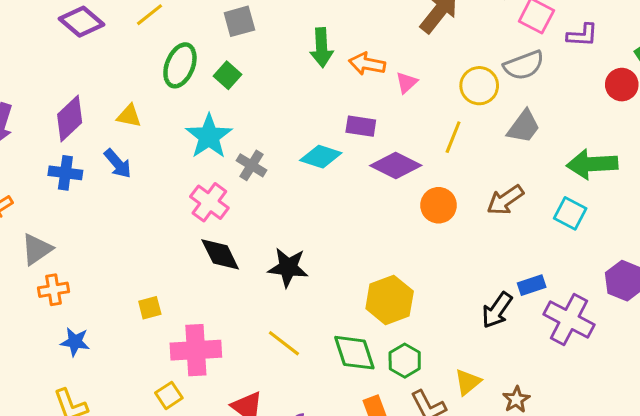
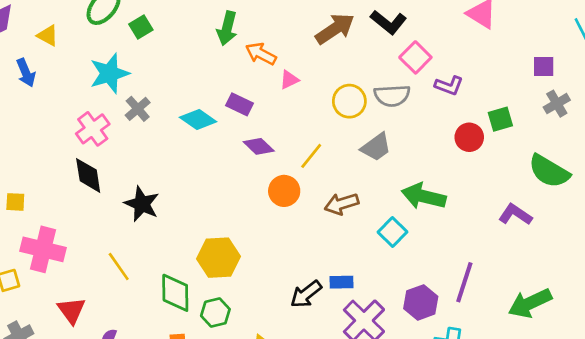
yellow line: (453, 137) -> (311, 156), moved
purple diamond: (396, 166) -> (259, 146), size x0.7

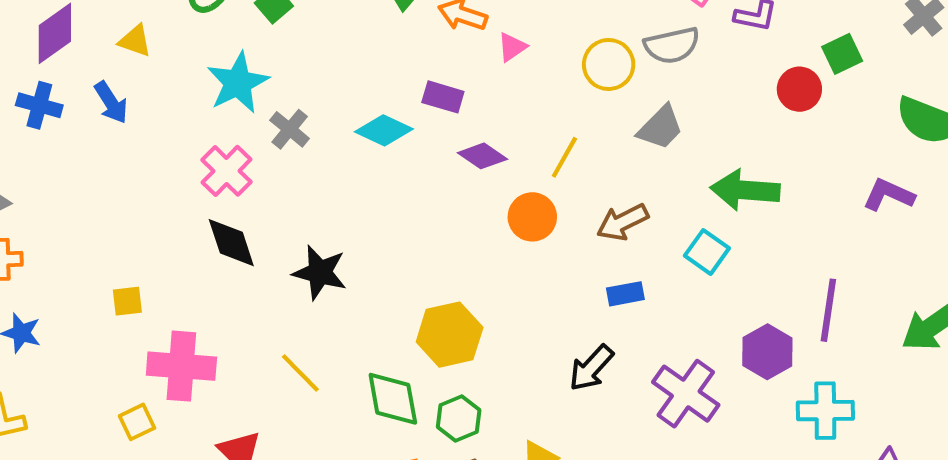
blue rectangle: (342, 282) -> (625, 294), moved

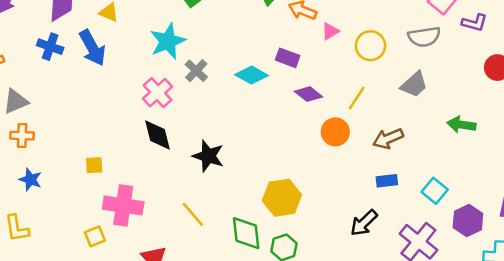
yellow circle: (609, 64) -> (370, 46), moved
blue arrow: (111, 102) -> (92, 48), size x1.4
green arrow: (745, 190) -> (461, 125), size x0.7
cyan square: (707, 252) -> (435, 191), moved

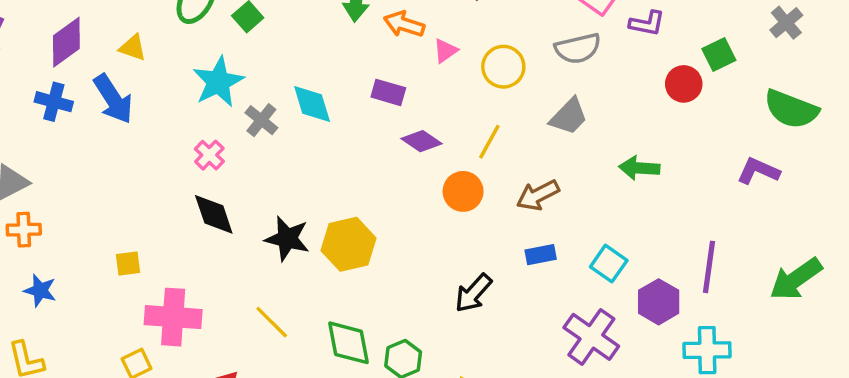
cyan diamond: (252, 75) -> (312, 104), moved, turned 48
pink cross: (158, 93) -> (209, 155), size x0.7
yellow hexagon: (282, 198) -> (348, 244), moved
black arrow: (364, 223) -> (473, 293), moved

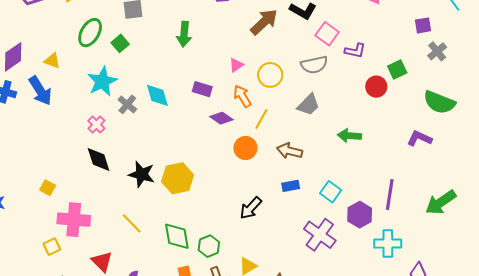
orange arrow: (404, 24) -> (242, 96), moved, turned 40
brown arrow: (538, 195) -> (289, 151), turned 40
yellow square: (128, 263) -> (48, 188), turned 35

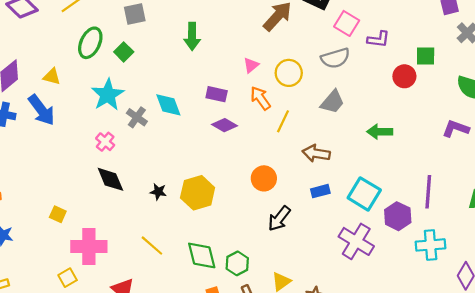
green square: (397, 69) -> (426, 56), turned 30
purple diamond: (221, 118) -> (225, 125), moved
orange circle: (245, 148) -> (264, 178), moved
black star: (142, 174) -> (158, 192), size x0.6
cyan square: (331, 192) -> (364, 194), size x1.4

